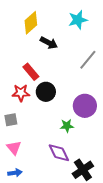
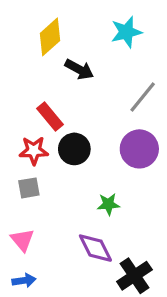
purple circle: (85, 106) -> (139, 149), moved
gray square: (11, 120) -> (29, 188), moved

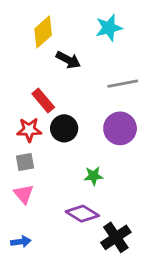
gray line: (143, 97) -> (123, 84), turned 40
pink triangle: (22, 240) -> (24, 194), moved
purple diamond: (95, 248) -> (82, 214), turned -32

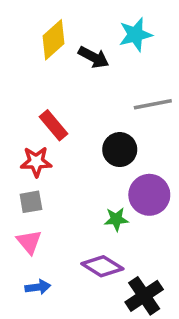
black arrow: (68, 60) -> (94, 57), moved
black circle: (64, 128) -> (120, 150), moved
purple circle: (120, 128) -> (149, 195), moved
blue arrow: (21, 242) -> (38, 287), moved

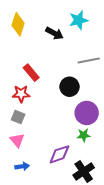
yellow diamond: (54, 40) -> (18, 24), moved, turned -30
gray square: (31, 202) -> (18, 117), turned 32
green star: (116, 219) -> (84, 135), moved
purple diamond: (102, 266) -> (59, 154), turned -50

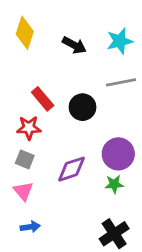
cyan star: (79, 20) -> (120, 41), moved
black circle: (70, 87) -> (83, 107), moved
purple diamond: (59, 154) -> (71, 169), moved

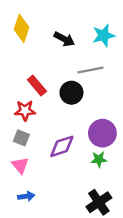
gray line: (121, 82) -> (91, 70), moved

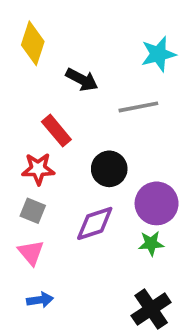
black arrow: (64, 39) -> (82, 80), moved
black circle: (71, 93) -> (109, 169), moved

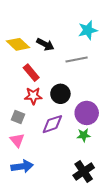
yellow diamond: (33, 43) -> (18, 44), moved, turned -65
red star: (38, 169) -> (33, 96), moved
blue arrow: (40, 300) -> (22, 166), size x1.5

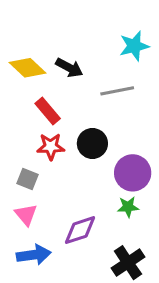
purple diamond: (52, 124) -> (80, 230), moved

